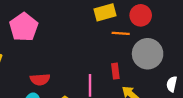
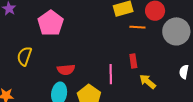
gray circle: (148, 54) -> (176, 31), moved

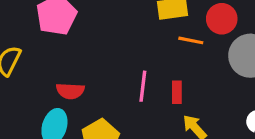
pink line: (111, 74) -> (143, 86), moved

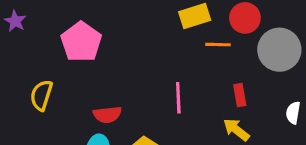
red rectangle: (177, 92) -> (240, 95), moved

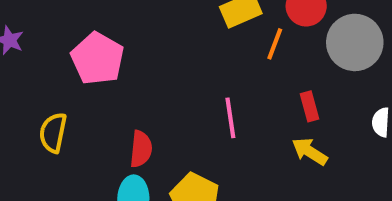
orange line: (218, 45) -> (275, 44), turned -65
red semicircle: (107, 115) -> (141, 149), turned -72

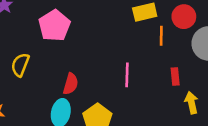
orange line: (275, 44) -> (161, 36), turned -30
yellow arrow: (310, 152) -> (191, 103), moved, turned 35

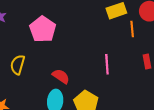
red semicircle: (71, 84) -> (61, 76), turned -66

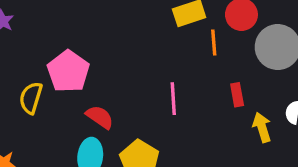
pink pentagon: (43, 29) -> (68, 71), moved

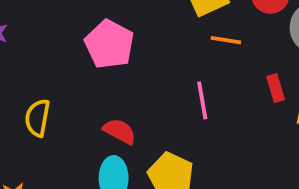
orange line: (214, 43) -> (226, 40), moved, turned -70
pink pentagon: (68, 71) -> (109, 44), moved

